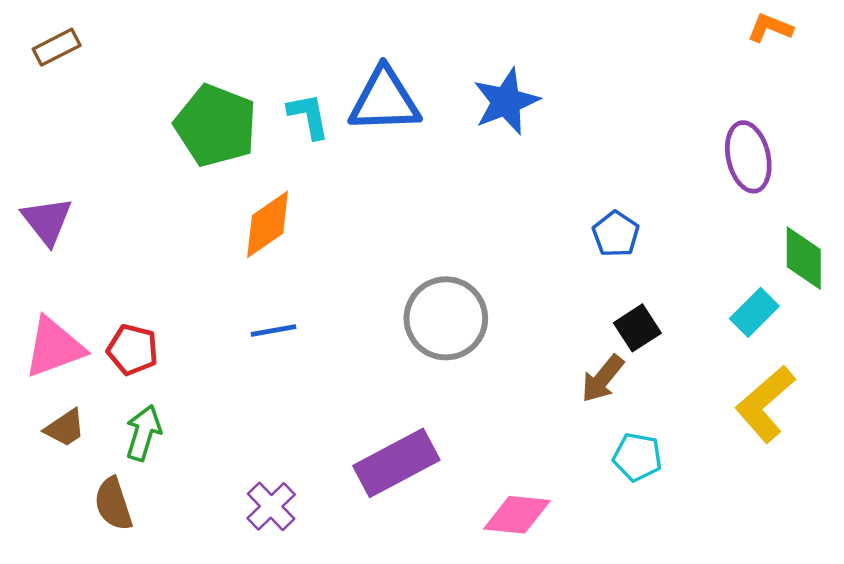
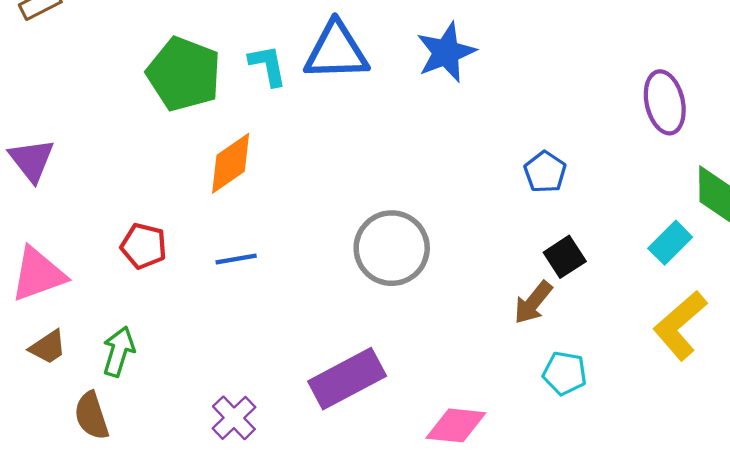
red pentagon: (133, 350) -> (144, 246), moved

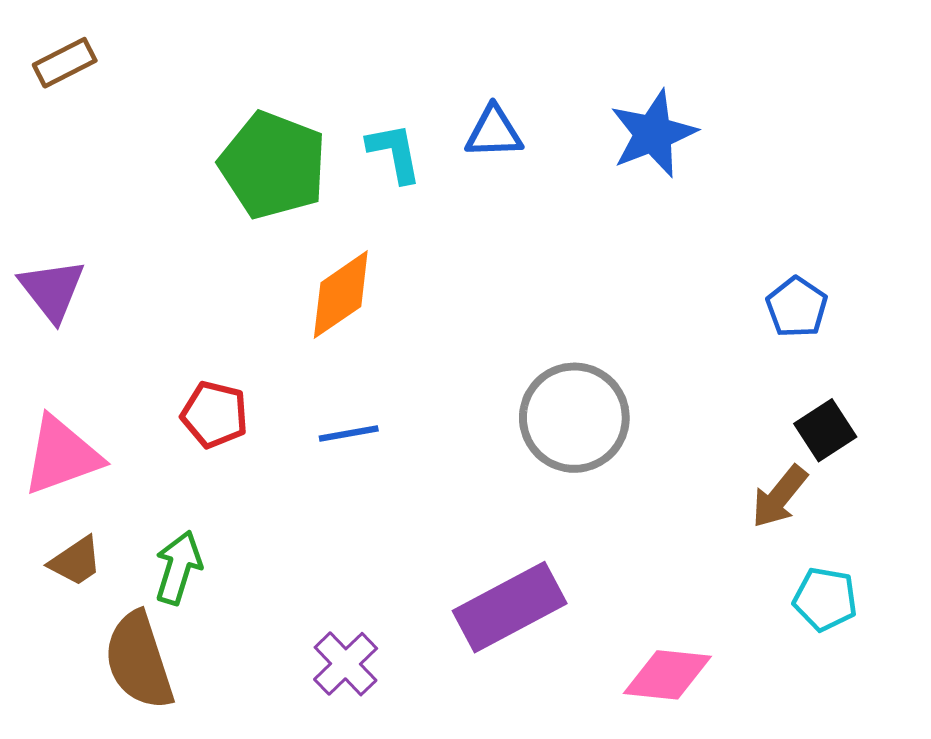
blue triangle: (336, 51) -> (494, 132), size x0.6
brown semicircle: (91, 416) -> (139, 661), size x1.4

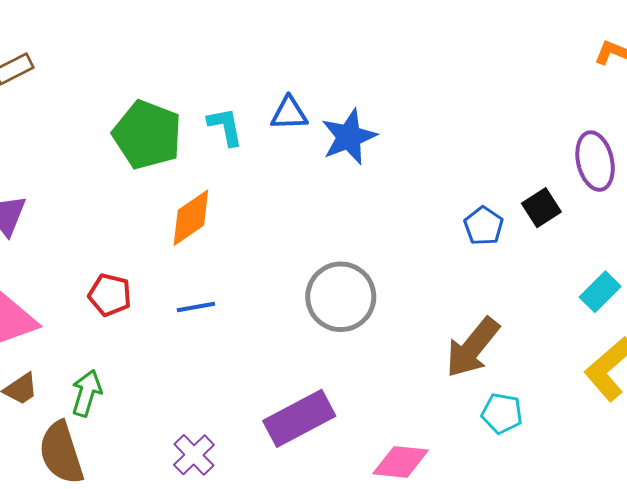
blue star: (653, 134) -> (349, 137), moved
black square: (825, 430) -> (541, 208), moved
brown arrow: (779, 497) -> (472, 347), size x1.5

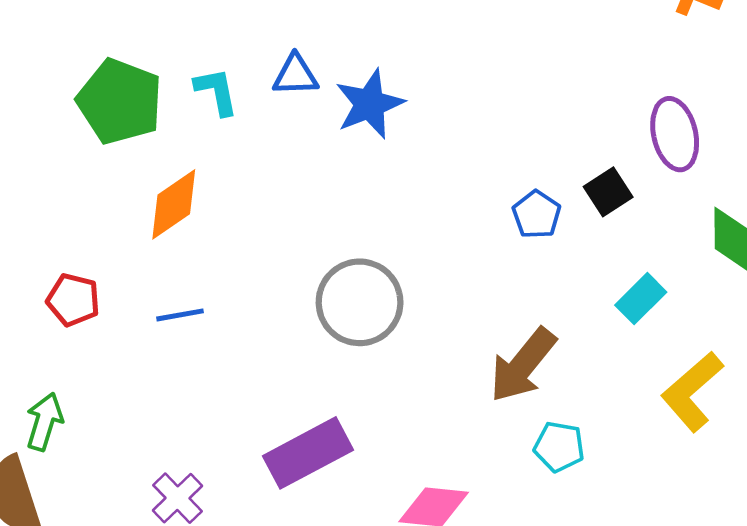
cyan rectangle: (600, 292) -> (641, 299), moved

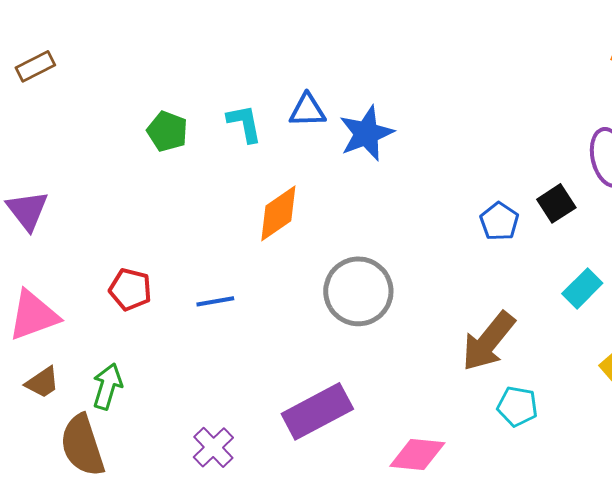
green pentagon: (120, 101) -> (167, 131), size x0.6
orange diamond: (174, 204) -> (278, 213), moved

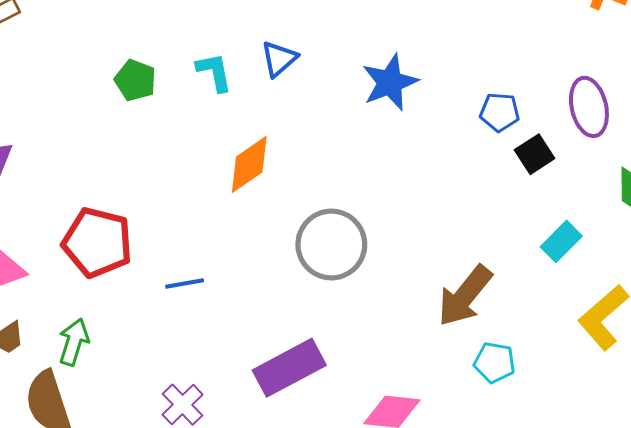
blue triangle: (307, 110) -> (279, 59), turned -39
blue star: (366, 133) -> (390, 82), moved
blue pentagon: (499, 221) -> (500, 112), moved, turned -30
red pentagon: (130, 289) -> (97, 242), size x1.6
blue line: (215, 301) -> (185, 284), moved

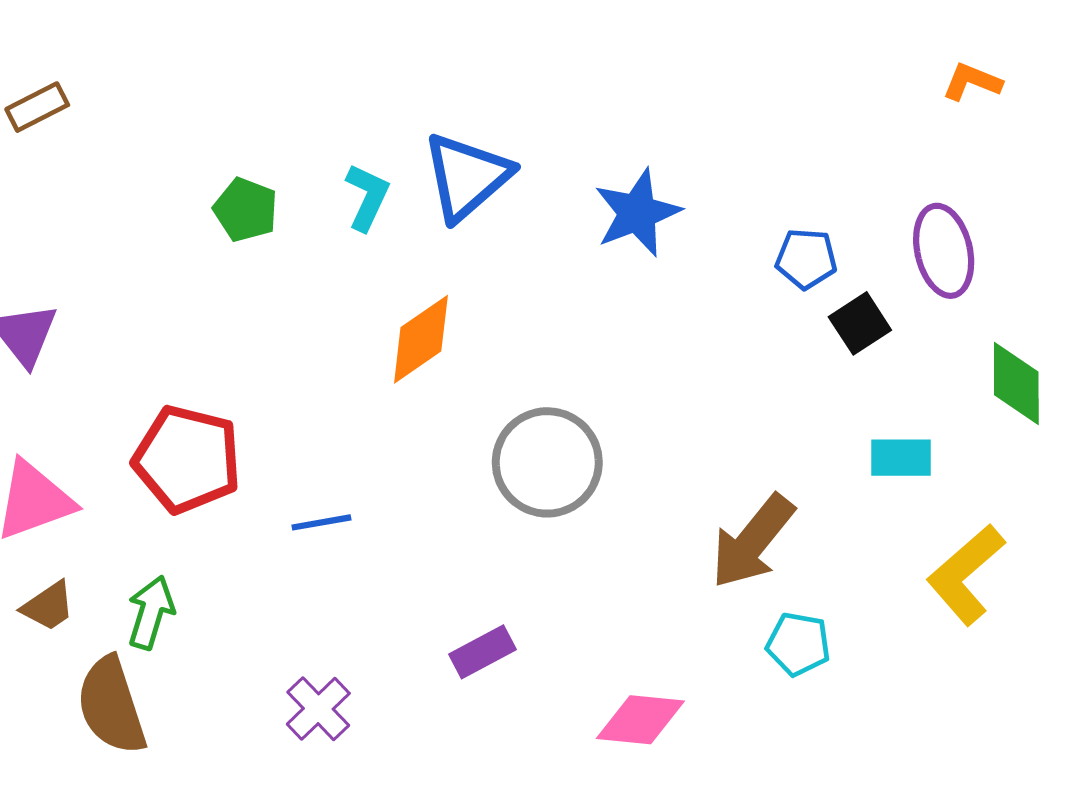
blue triangle: (279, 59) -> (467, 177), size x1.6
cyan L-shape: (214, 72) -> (367, 197), turned 36
cyan rectangle: (561, 241) -> (901, 458), turned 45
purple rectangle: (289, 368) -> (483, 652), size x0.6

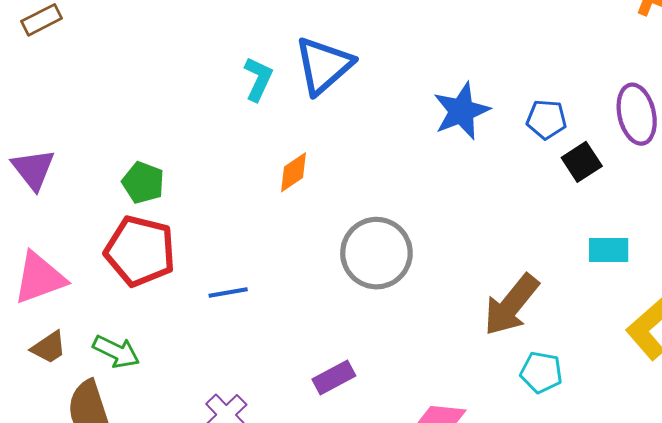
green pentagon: (246, 210) -> (143, 183), moved
blue star: (637, 213) -> (461, 111), moved
orange diamond: (421, 339) -> (293, 172), size x0.7
green arrow: (151, 612) -> (116, 352), turned 99

